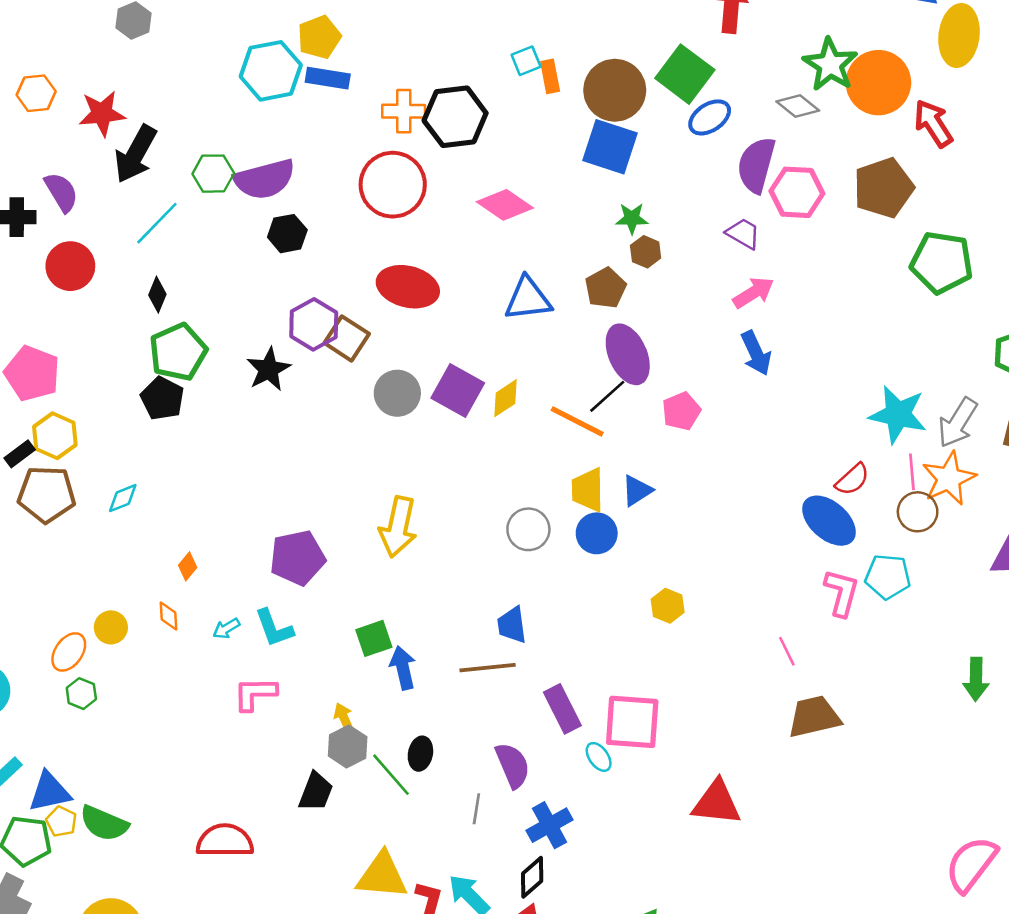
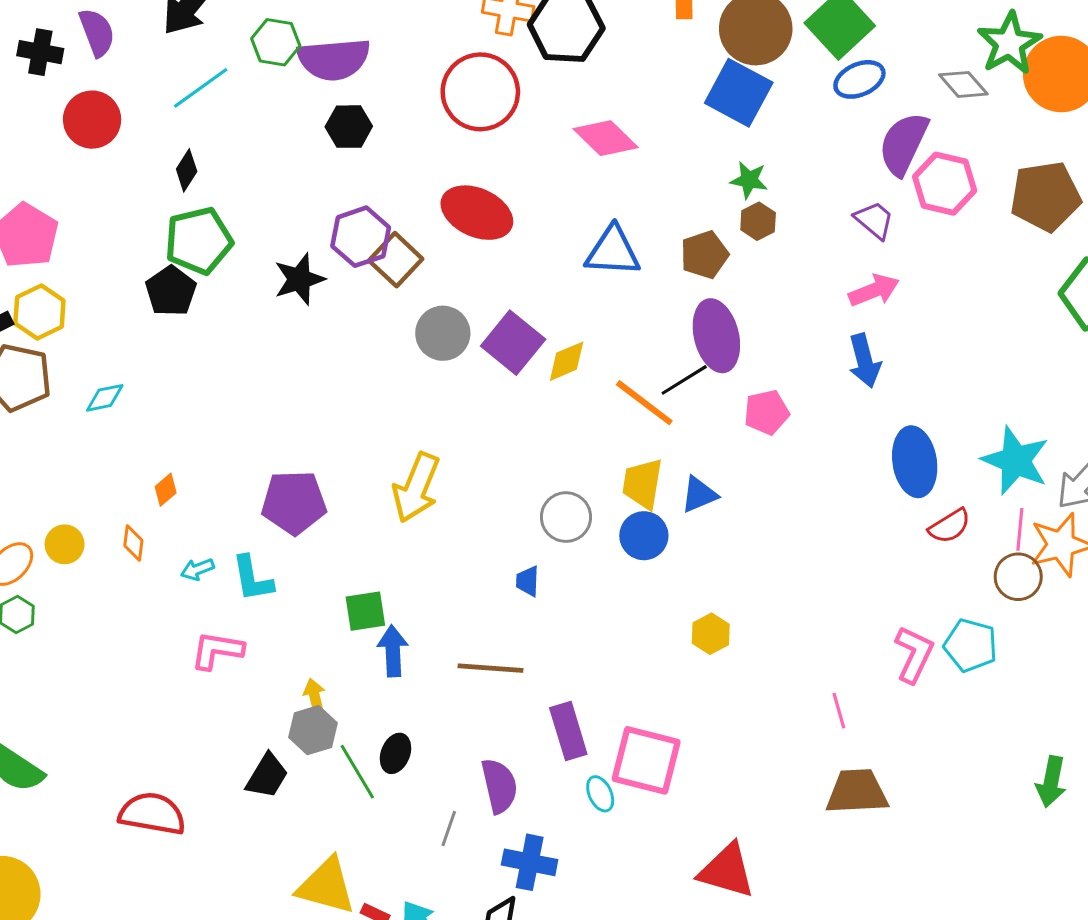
blue ellipse: (829, 521) -> (915, 462), moved, turned 30
blue trapezoid: (512, 625) -> (528, 581), moved, size x0.7
blue cross: (550, 825) -> (530, 862), turned 30

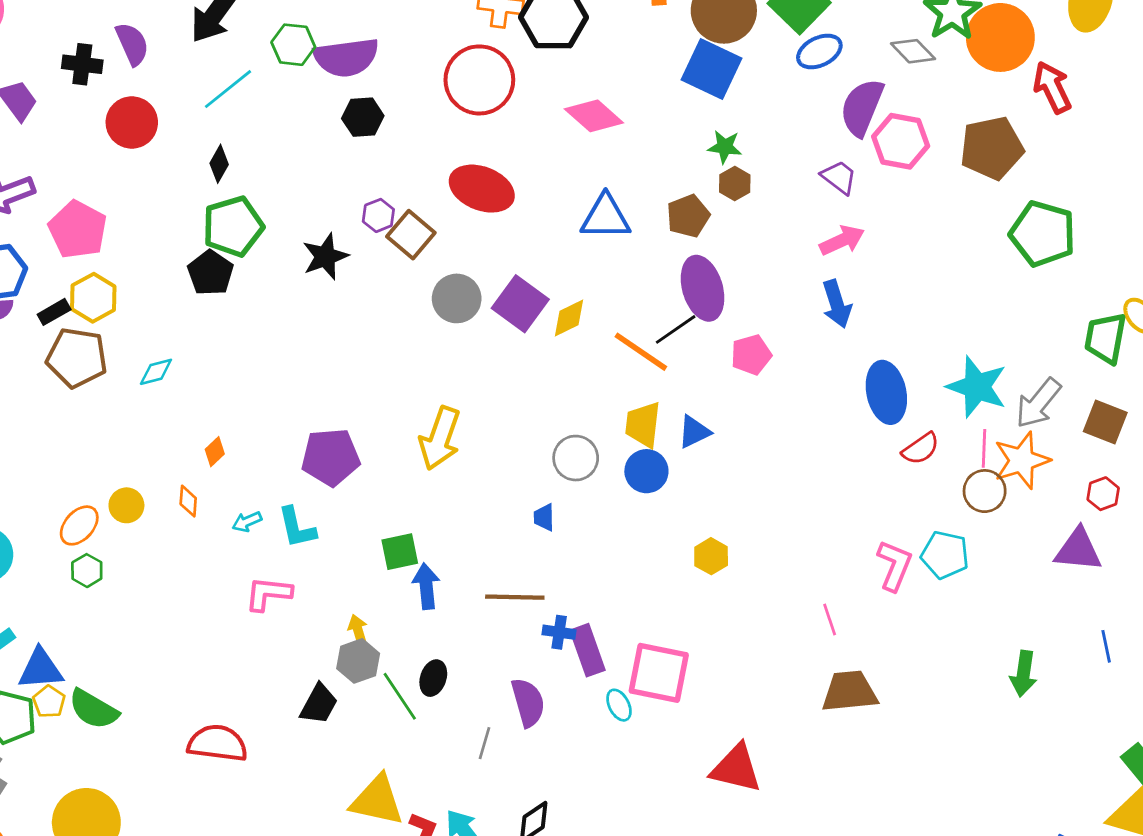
purple hexagon: (361, 237) -> (378, 215), size x0.6
blue cross: (530, 862) -> (559, 632), moved, size x0.7

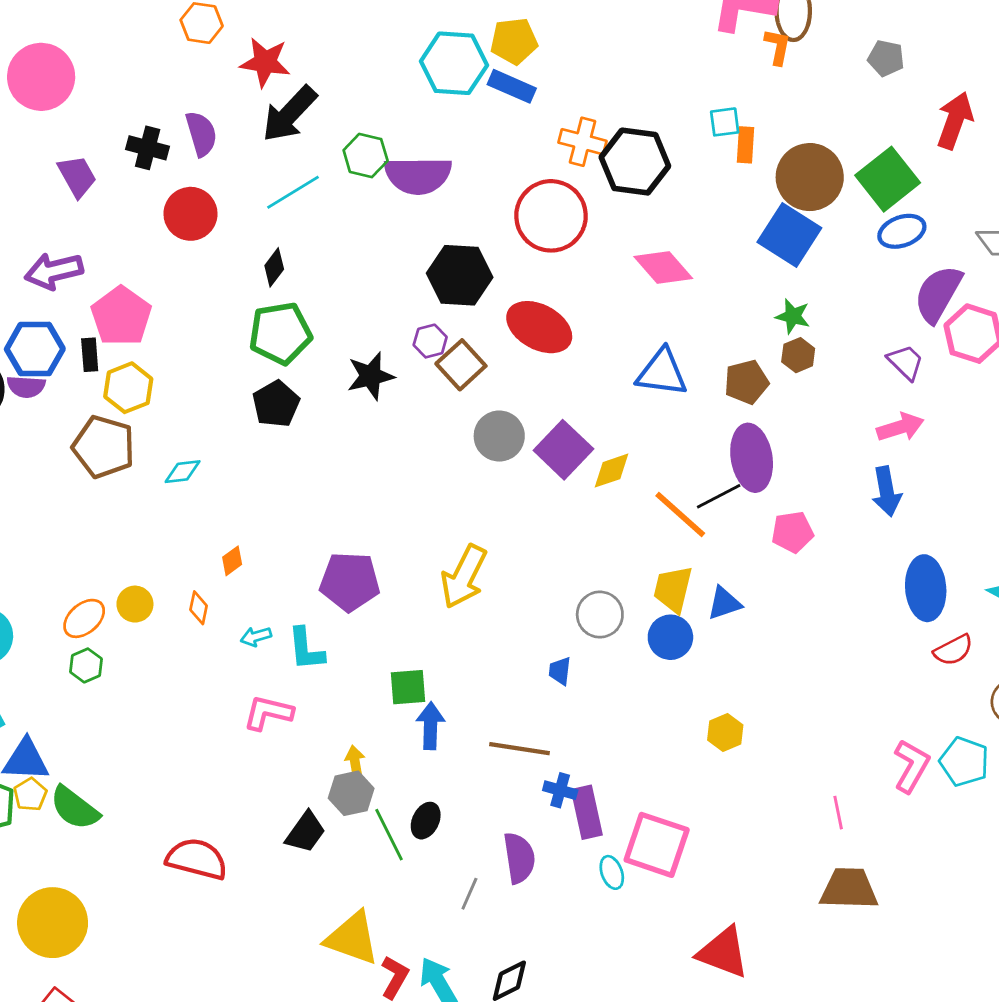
black hexagon: (363, 117) -> (460, 275), moved, size x1.5
black pentagon: (210, 273) -> (276, 404), moved
black rectangle: (54, 312) -> (90, 355), moved, turned -72

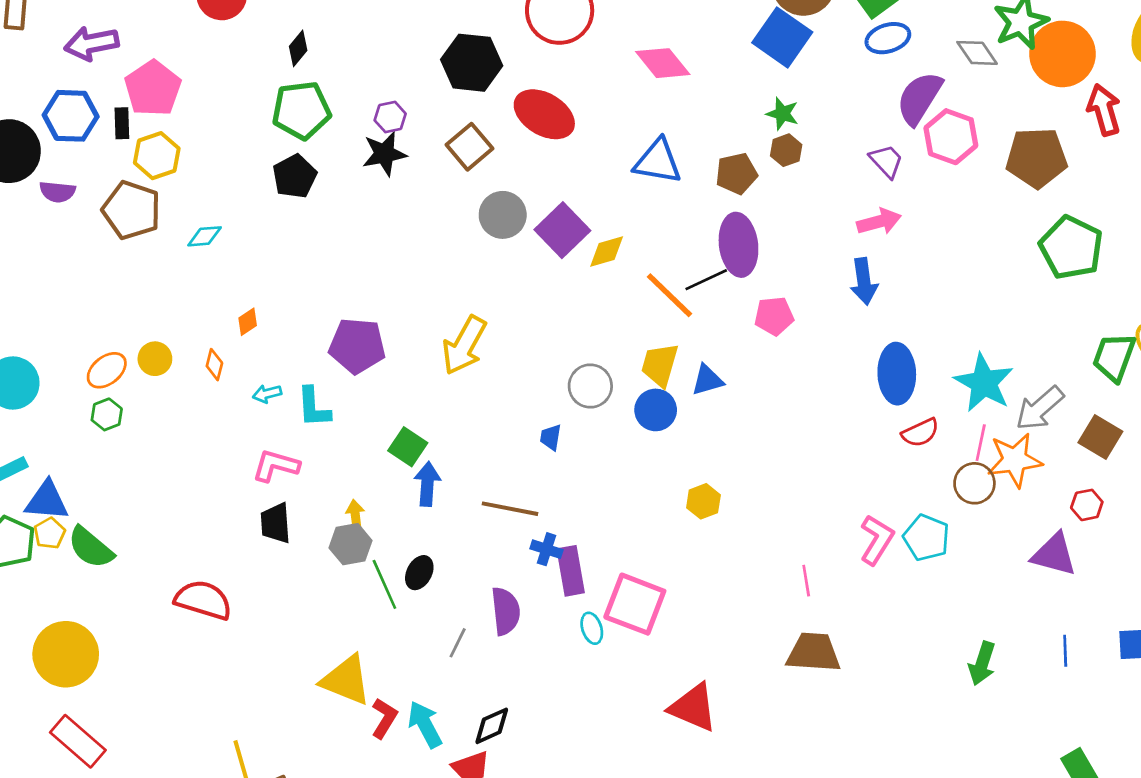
purple hexagon: (430, 341) -> (390, 117), moved
purple semicircle: (26, 387) -> (57, 192), moved
green square: (408, 687) -> (408, 447), turned 36
black trapezoid: (305, 832) -> (275, 523), moved, turned 138

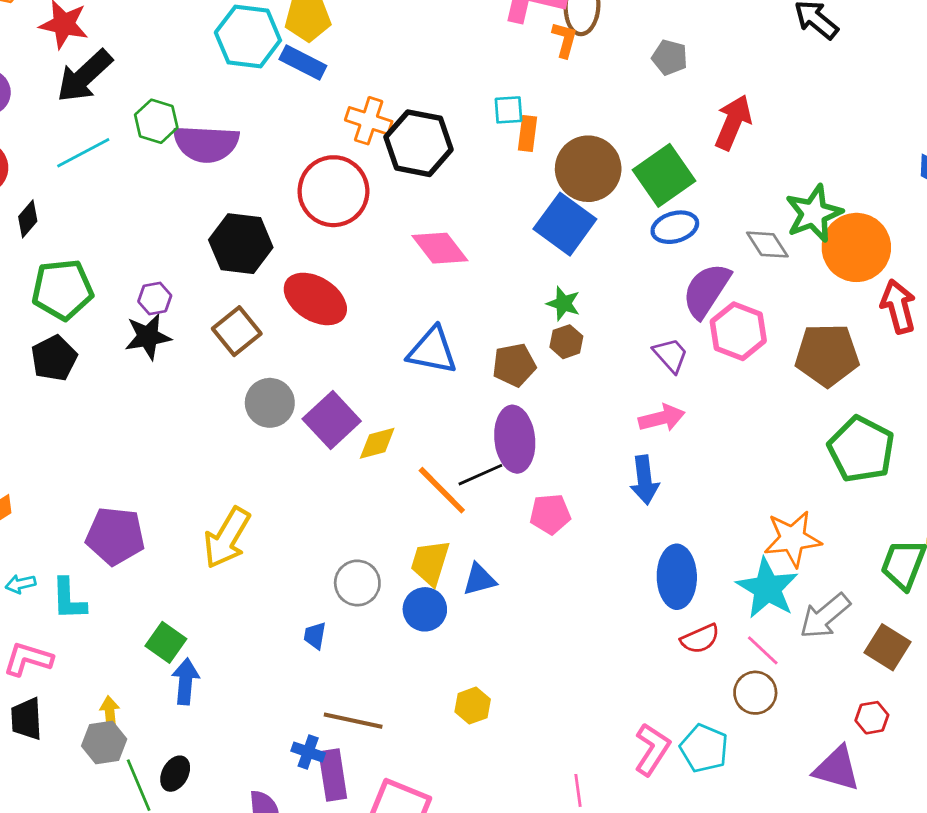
black diamond: (298, 48) -> (28, 219), moved
pink line: (981, 443) -> (763, 650), turned -60
orange star: (1015, 460) -> (793, 539), moved
brown line: (510, 509) -> (353, 721), moved

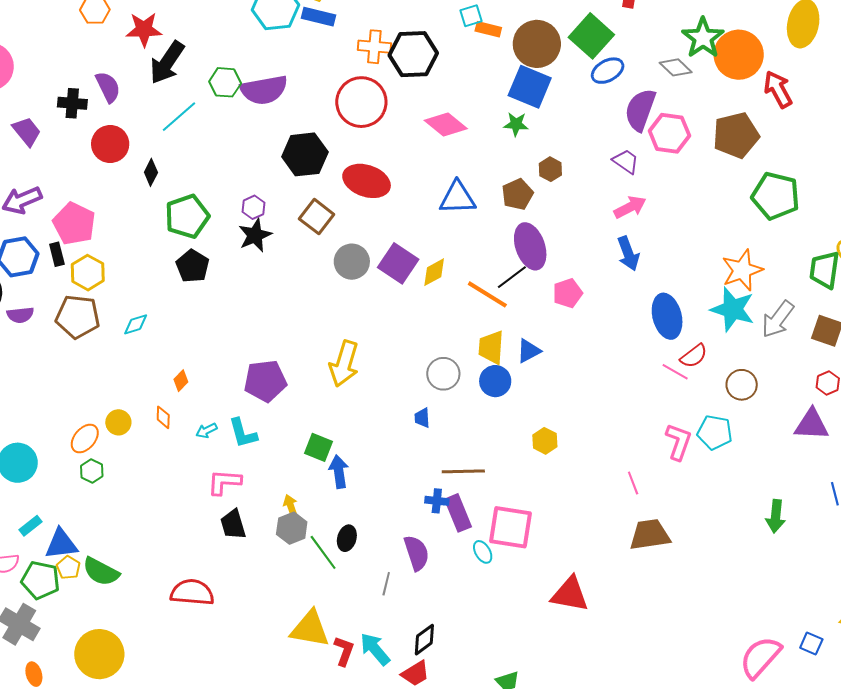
orange rectangle: (527, 134) -> (488, 29), turned -70
green star: (563, 304) -> (516, 124), moved
pink line: (763, 650) -> (675, 372), moved

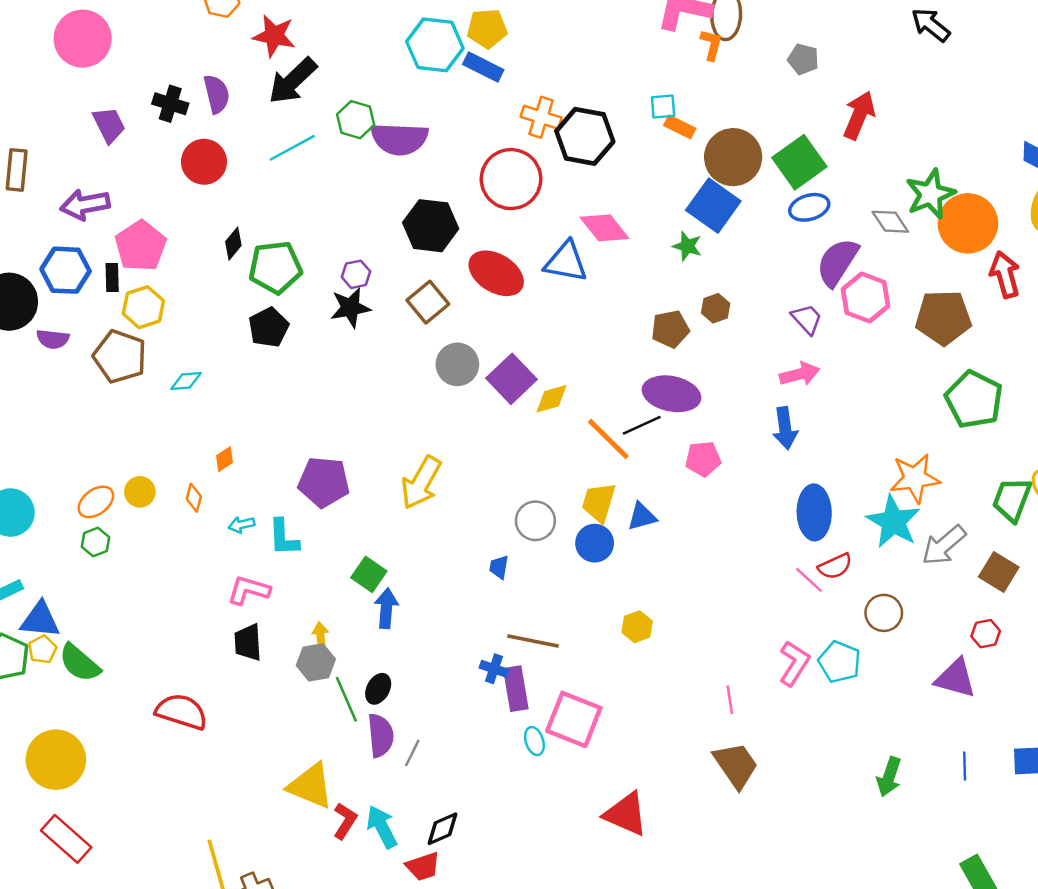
black diamond: (151, 172) -> (233, 244), moved
blue triangle: (457, 198) -> (566, 262), moved
purple ellipse: (530, 246) -> (671, 394), turned -72
brown trapezoid: (650, 535) -> (736, 765), turned 51
purple semicircle: (416, 553) -> (381, 735), moved

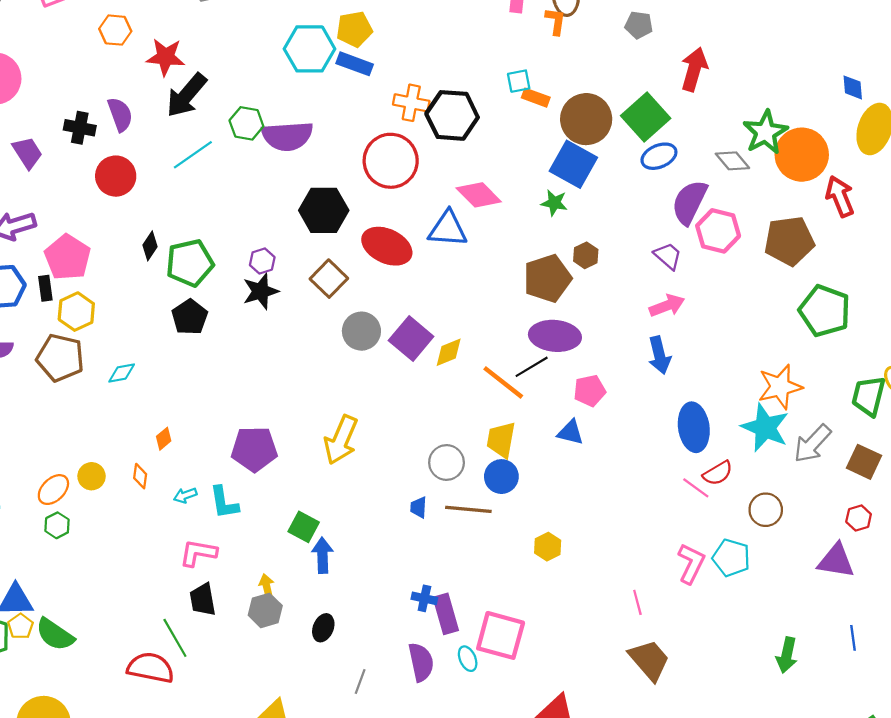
brown pentagon: (670, 329) -> (547, 278), size x1.4
blue triangle: (642, 517) -> (570, 432), moved, turned 36
brown line: (533, 641) -> (468, 509), moved
green line: (346, 699) -> (175, 638), moved
purple semicircle: (381, 735) -> (421, 662), moved

